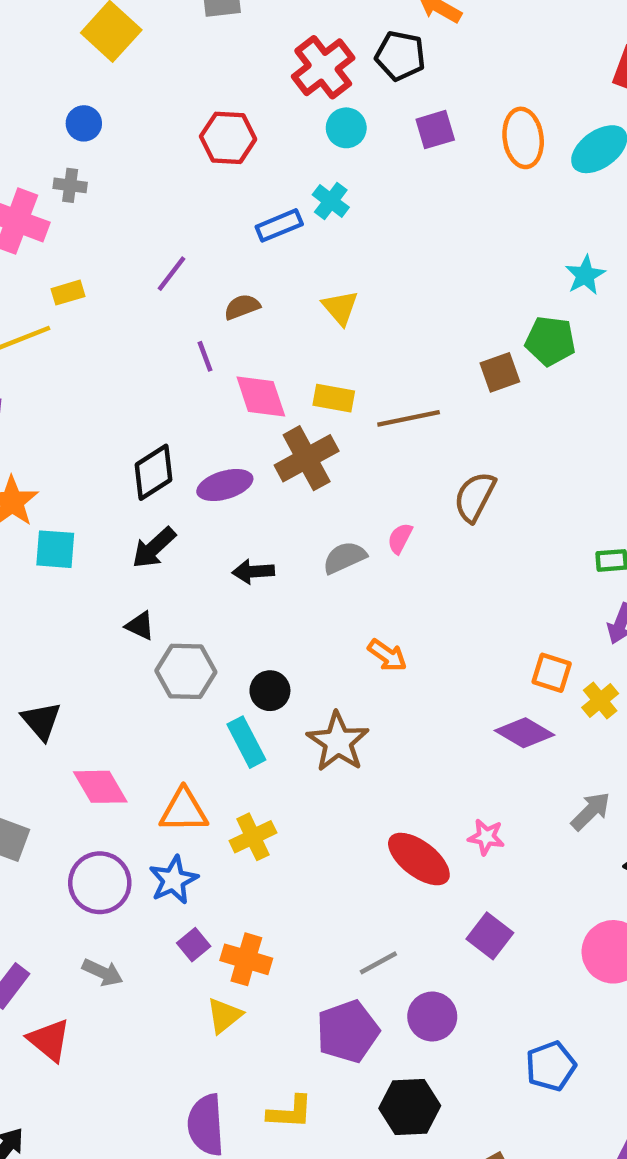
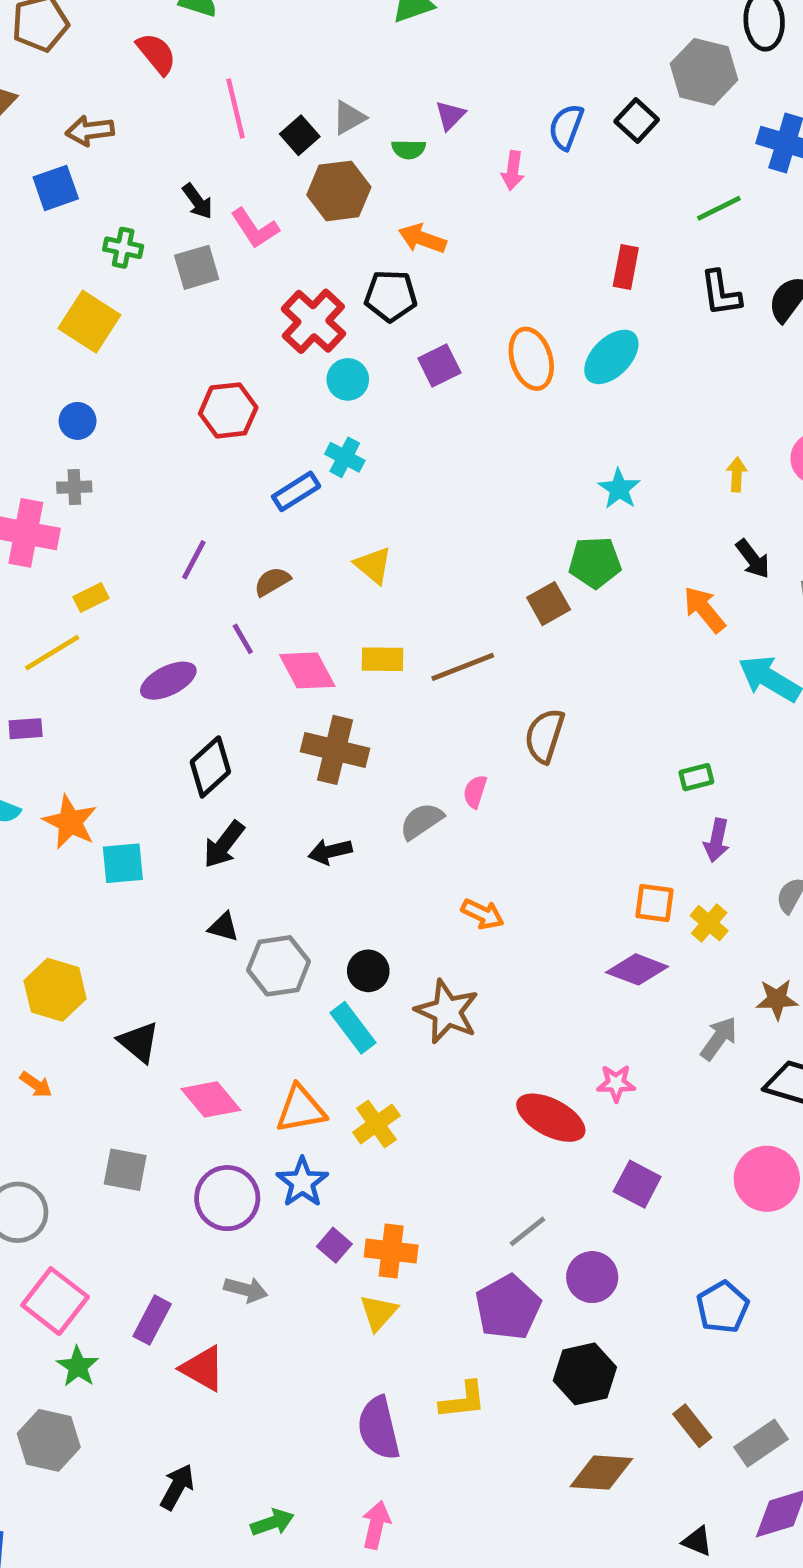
brown cross: (307, 458) -> (335, 750), moved, turned -38
purple ellipse: (225, 485) -> (168, 681), moved

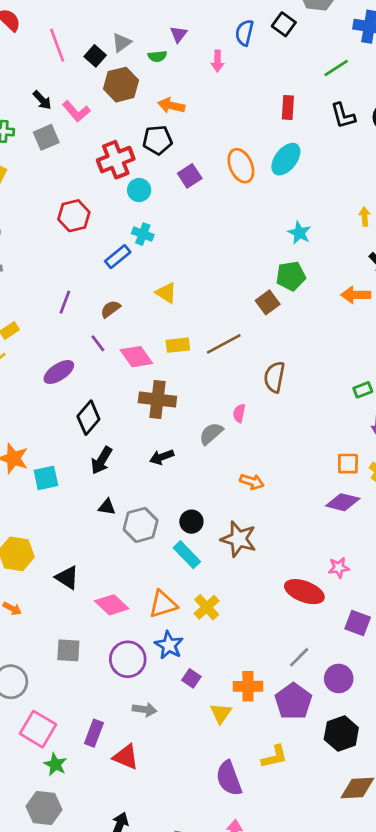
red cross: (313, 321) -> (116, 160), turned 33
orange arrow: (704, 610) -> (356, 295), turned -44
orange cross: (391, 1251) -> (248, 686), moved

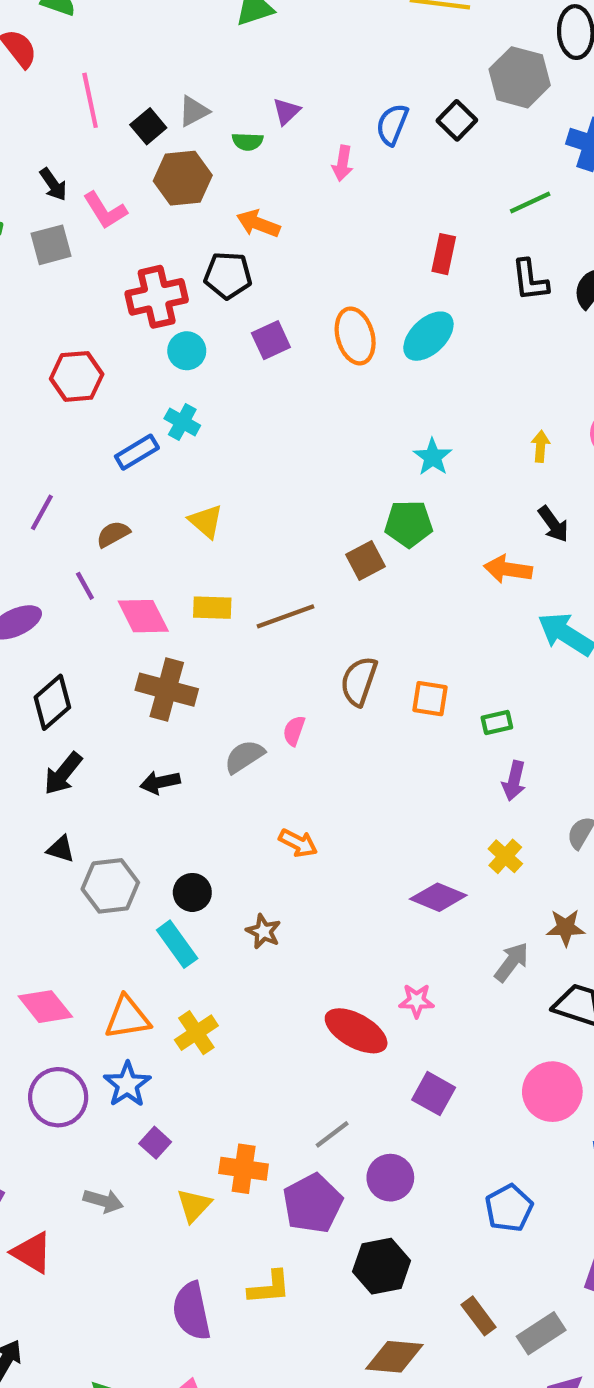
orange square: (348, 464) -> (430, 699), moved
brown star: (239, 539) -> (263, 931), size x0.6
gray arrow: (145, 710) -> (103, 1201), moved

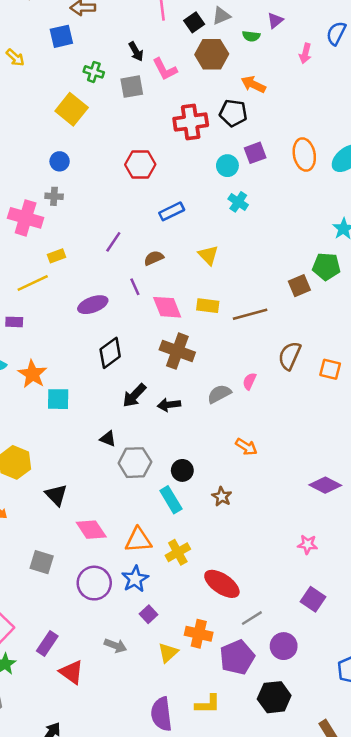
cyan circle: (187, 351) -> (227, 166), moved
cyan cross: (182, 422) -> (238, 202), moved
black arrow: (63, 774) -> (134, 395), moved
red ellipse: (356, 1031) -> (222, 584), moved

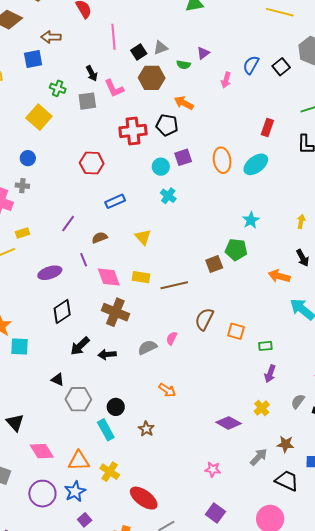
yellow cross: (178, 552) -> (110, 472), turned -30

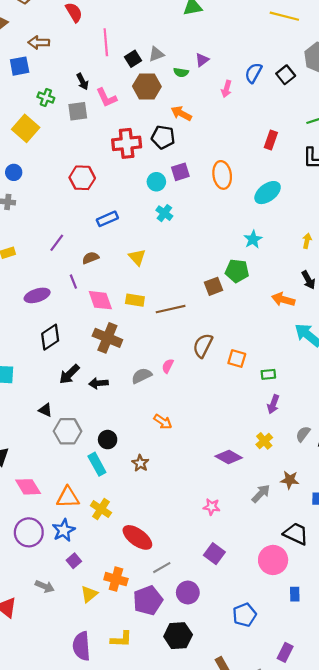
cyan ellipse: (256, 164) -> (268, 193), moved
black trapezoid: (287, 481) -> (296, 534), moved

